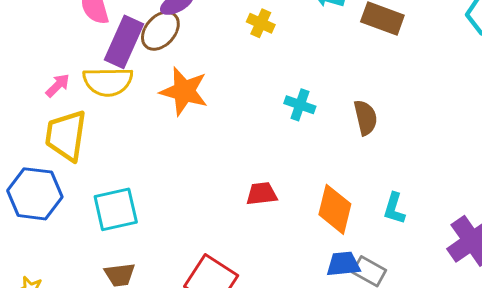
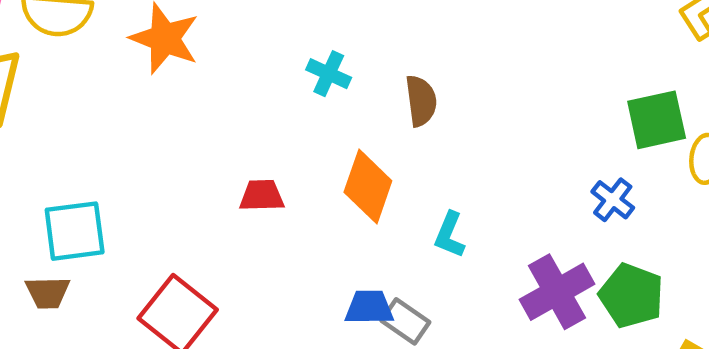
cyan square: (116, 209) -> (75, 231), moved
orange diamond: (335, 209) -> (368, 187), moved

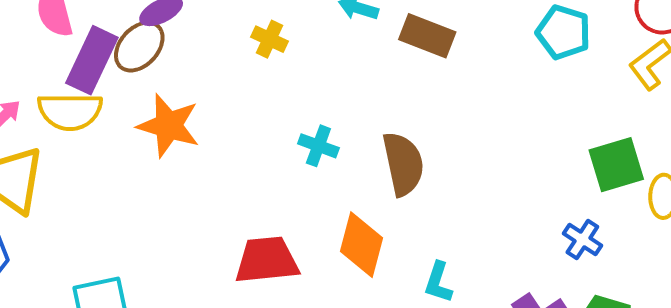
brown semicircle: (421, 101) -> (403, 164), size x1.4
red trapezoid: (262, 196) -> (267, 260), size x1.6

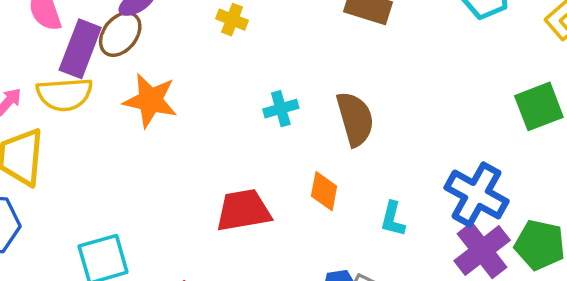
cyan cross: (318, 146) -> (281, 109), turned -32
blue cross: (582, 239) -> (477, 194), moved, size x1.8
orange diamond: (361, 245) -> (324, 191), size x0.7

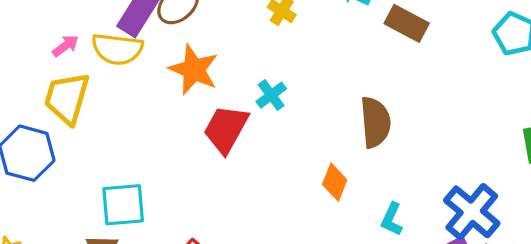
cyan cross: (281, 109) -> (271, 95), moved, turned -32
red trapezoid: (243, 210) -> (226, 129), moved, turned -62

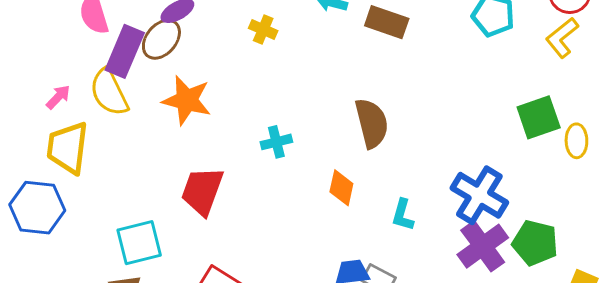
yellow semicircle: (117, 49) -> (109, 92), turned 66
cyan cross: (271, 95) -> (276, 142), moved, turned 32
red trapezoid: (226, 129) -> (202, 191), moved

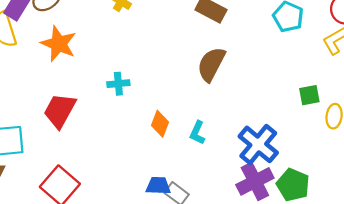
green square: (539, 117) -> (309, 95), size x0.7
brown semicircle: (372, 123) -> (211, 64), moved, turned -147
cyan L-shape: (403, 215) -> (197, 133), moved

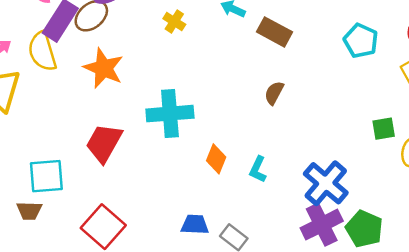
brown semicircle: (211, 64) -> (274, 93), size x0.6
cyan cross: (118, 84) -> (170, 114), size x1.8
blue trapezoid: (158, 186) -> (195, 225), moved

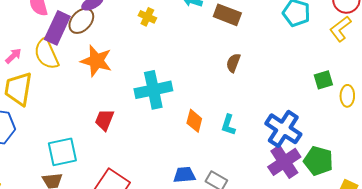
red trapezoid: (104, 143) -> (104, 120), size x0.7

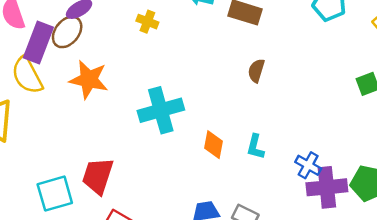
red trapezoid: (104, 120) -> (98, 176), moved, size x1.4
blue cross: (283, 129) -> (308, 165), moved, size x0.6
purple cross: (284, 162) -> (327, 187), turned 32

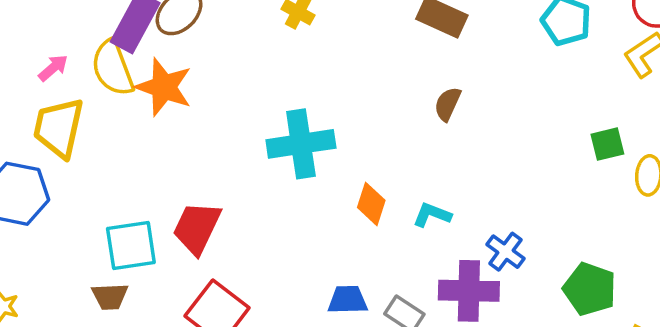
orange star: (89, 80) -> (164, 87), moved
cyan L-shape: (255, 147) -> (432, 215), turned 90
purple cross: (327, 187) -> (469, 291), moved

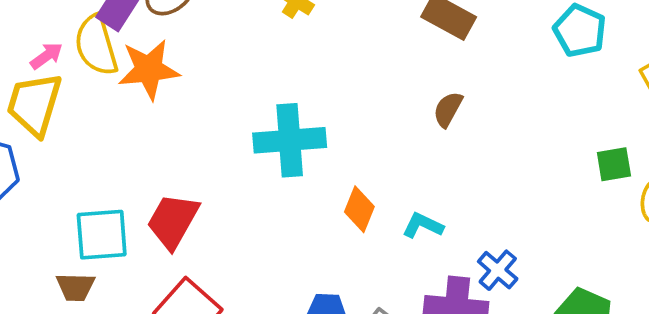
pink arrow: (53, 68) -> (47, 56), moved
orange star: (164, 87) -> (149, 69), turned -30

